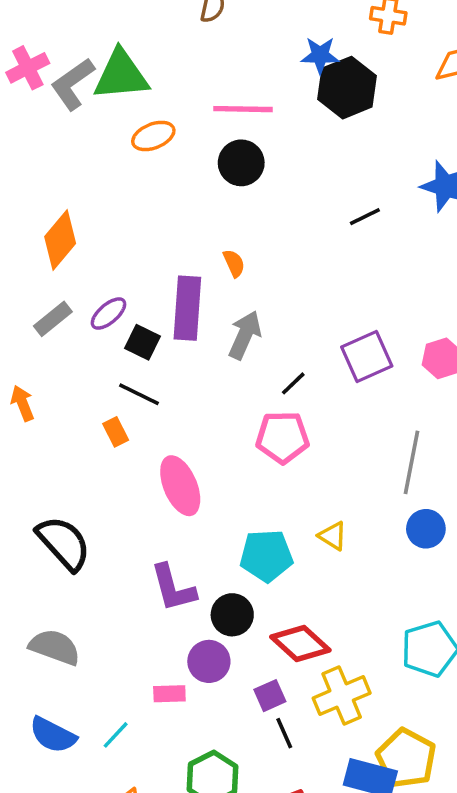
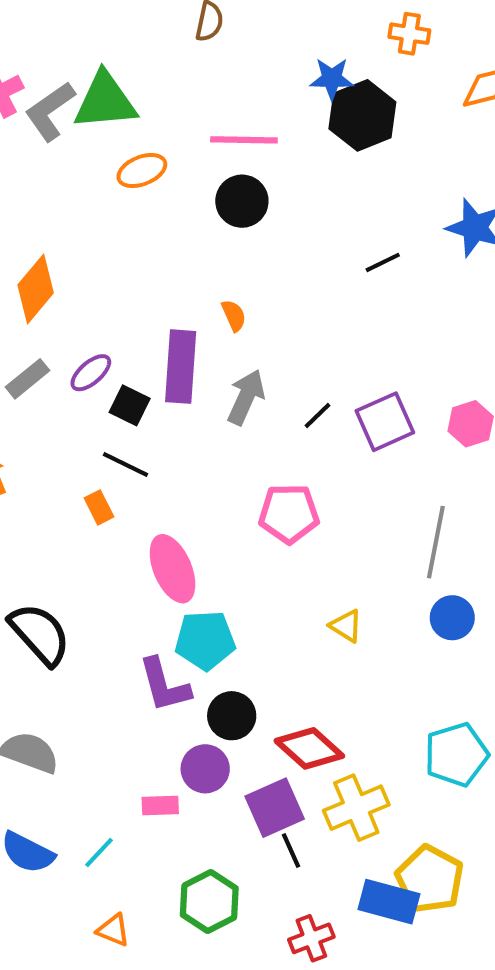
black line: (293, 383) -> (317, 416), moved
cyan pentagon: (266, 556) -> (205, 640), moved
purple square: (270, 696) -> (275, 808), size x1.6

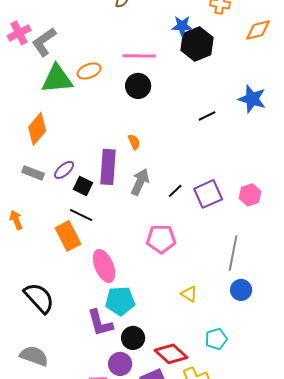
green triangle: (105, 101) -> (57, 79), moved
gray rectangle: (28, 379) -> (33, 173), turned 60
orange rectangle: (99, 507) -> (68, 236), size x1.8
cyan pentagon: (456, 755) -> (216, 339), moved, size x0.7

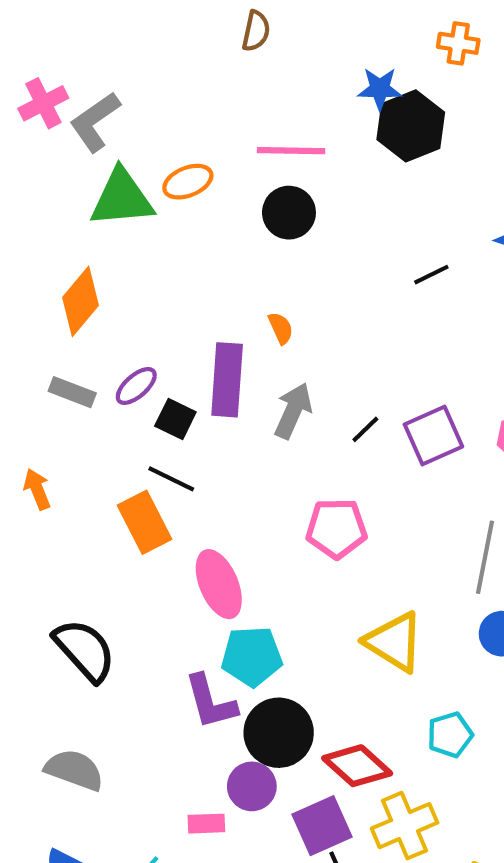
yellow triangle: (189, 294) -> (394, 642), size x1.8
black circle: (133, 338) -> (279, 733), size x1.4

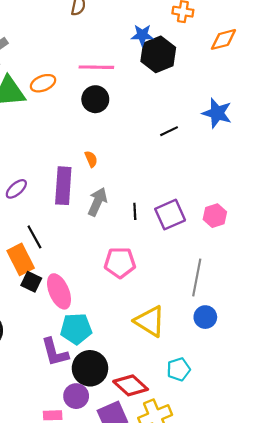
black square: (175, 419) -> (31, 282), moved
black line: (365, 429) -> (135, 211), turned -49
black line: (171, 479) -> (34, 237), turned 35

